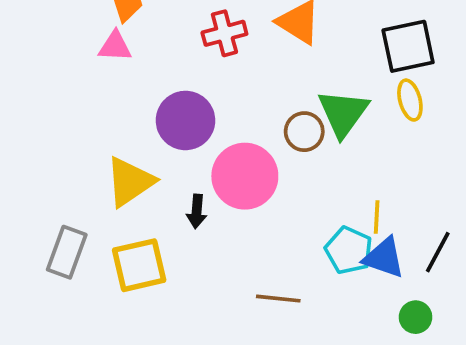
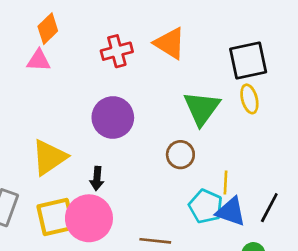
purple circle: (185, 120) -> (113, 117), moved
brown circle: (304, 132) -> (180, 155), moved
pink circle: (245, 176) -> (89, 218), moved

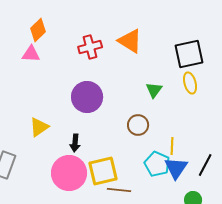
green triangle: (202, 108) -> (154, 90), size x0.6
yellow triangle: (49, 157) -> (39, 127), size x0.7
blue triangle: (231, 212) -> (176, 168), turned 45
yellow square: (56, 217) -> (103, 171), moved

